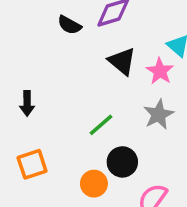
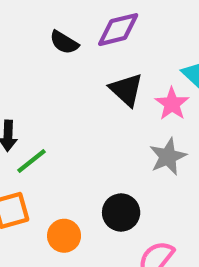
green line: (101, 125) -> (32, 161), moved
orange circle: (94, 184) -> (64, 236), moved

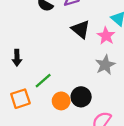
green line: (32, 161) -> (43, 81), moved
orange circle: (64, 236) -> (61, 101), moved

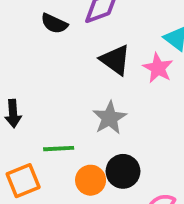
gray star: (105, 65) -> (110, 118), moved
green line: (43, 81) -> (59, 149), turned 42

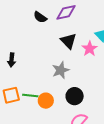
green line: (59, 149) -> (30, 96), moved
black circle: (123, 171) -> (75, 96), moved

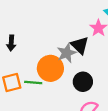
black triangle: (68, 41) -> (80, 45), moved
orange circle: (46, 101) -> (50, 68), moved, size x1.5

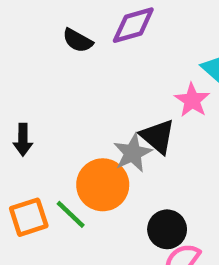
green line: (33, 82) -> (71, 214), turned 42
black circle: (83, 82) -> (167, 229), moved

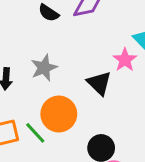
gray star: (133, 153) -> (44, 68), moved

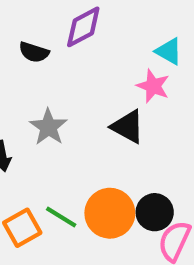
orange circle: (59, 114) -> (110, 213), moved

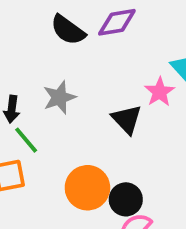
black semicircle: (34, 52) -> (68, 30), size x1.4
green line: (61, 217) -> (26, 140), moved

